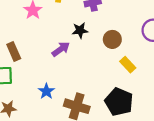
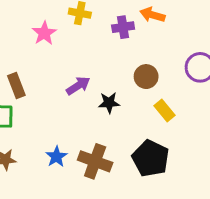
black star: (80, 30) -> (109, 103), moved
blue star: (46, 91) -> (56, 157), moved

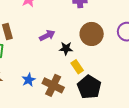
brown circle: (146, 77) -> (92, 34), size x1.5
yellow rectangle: (165, 111) -> (77, 67), moved

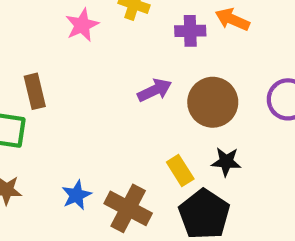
purple arrow: (47, 36) -> (155, 90), moved
black star: (66, 48) -> (226, 162), moved

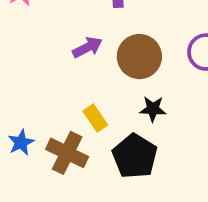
yellow rectangle: (180, 170) -> (95, 118), moved

